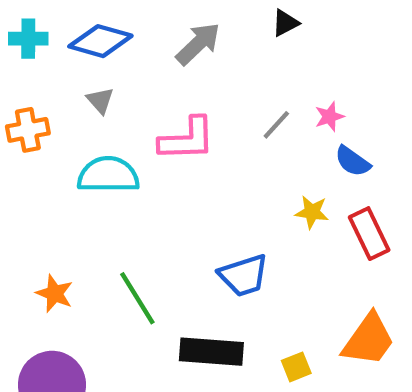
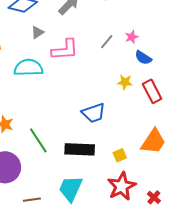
gray triangle: (100, 101) -> (37, 32), moved, turned 40
green line: (137, 298) -> (38, 140), moved

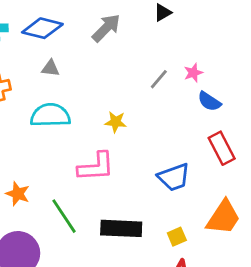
gray triangle: (37, 32) -> (50, 68), moved, turned 40
pink L-shape: (65, 50) -> (96, 167), moved
yellow star: (125, 82) -> (116, 122), moved
blue trapezoid: (94, 113) -> (174, 177), moved

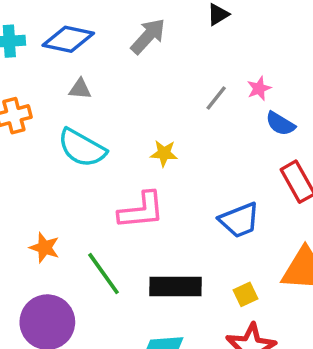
cyan semicircle: (50, 115) -> (82, 148), turned -147

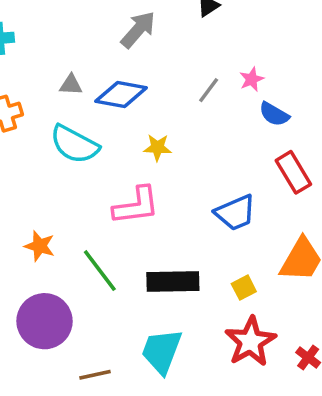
blue diamond: (68, 39) -> (121, 94), moved

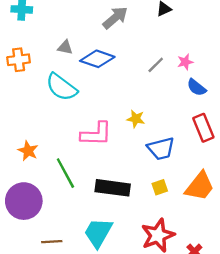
yellow star: (157, 147) -> (136, 119), moved
yellow square: (244, 288) -> (160, 187), moved

